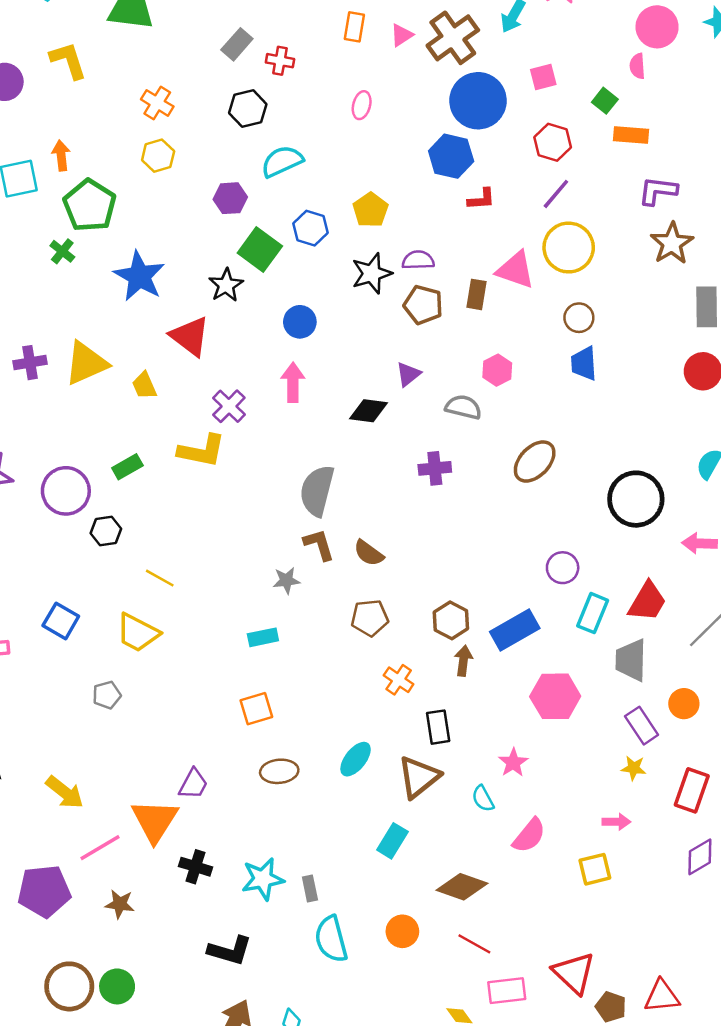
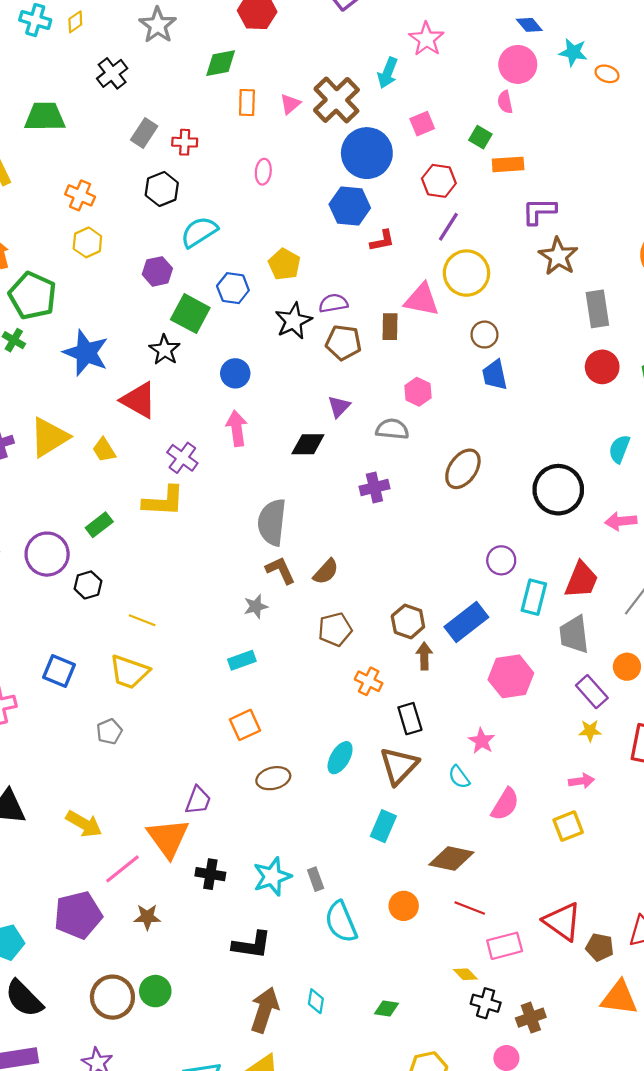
brown semicircle: (369, 553) -> (326, 572), turned -76

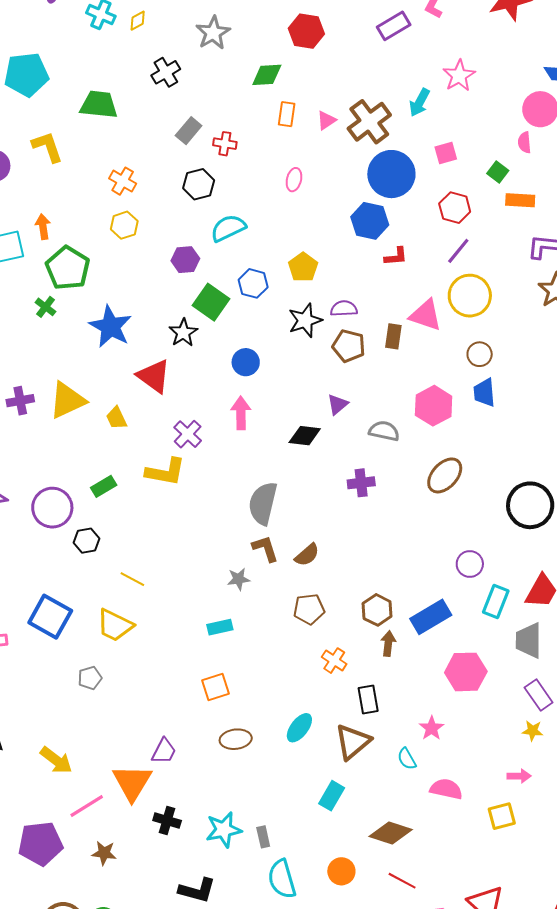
pink hexagon: (418, 392) -> (434, 406), moved, size x1.5
blue square: (59, 671) -> (50, 617), size x1.4
pink semicircle: (505, 804) -> (446, 789), turned -116

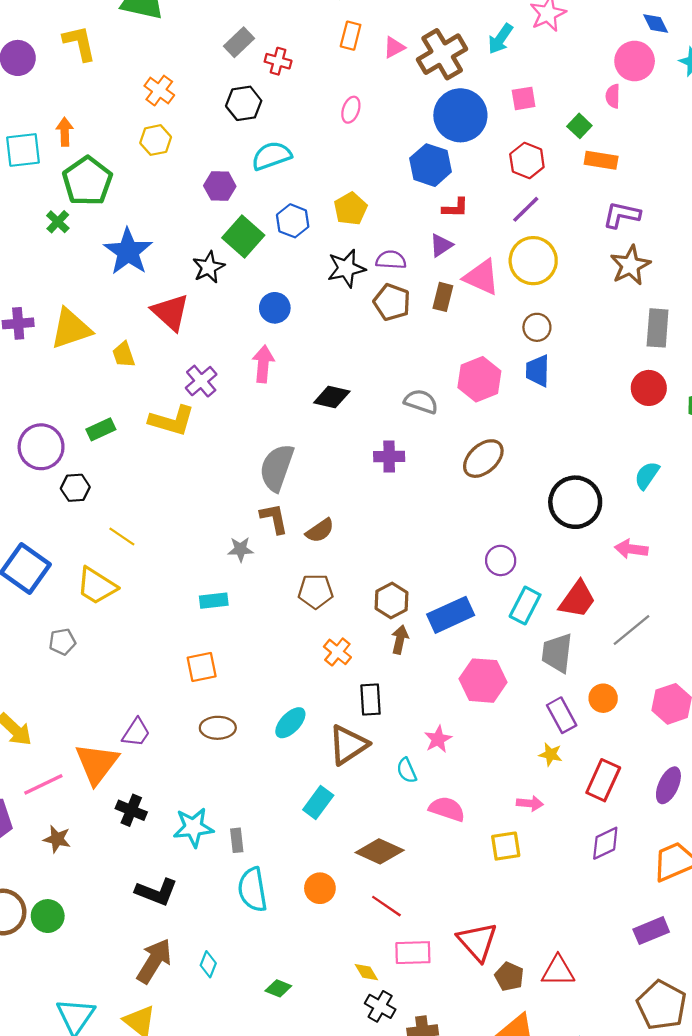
purple triangle: (338, 404) -> (441, 245), moved

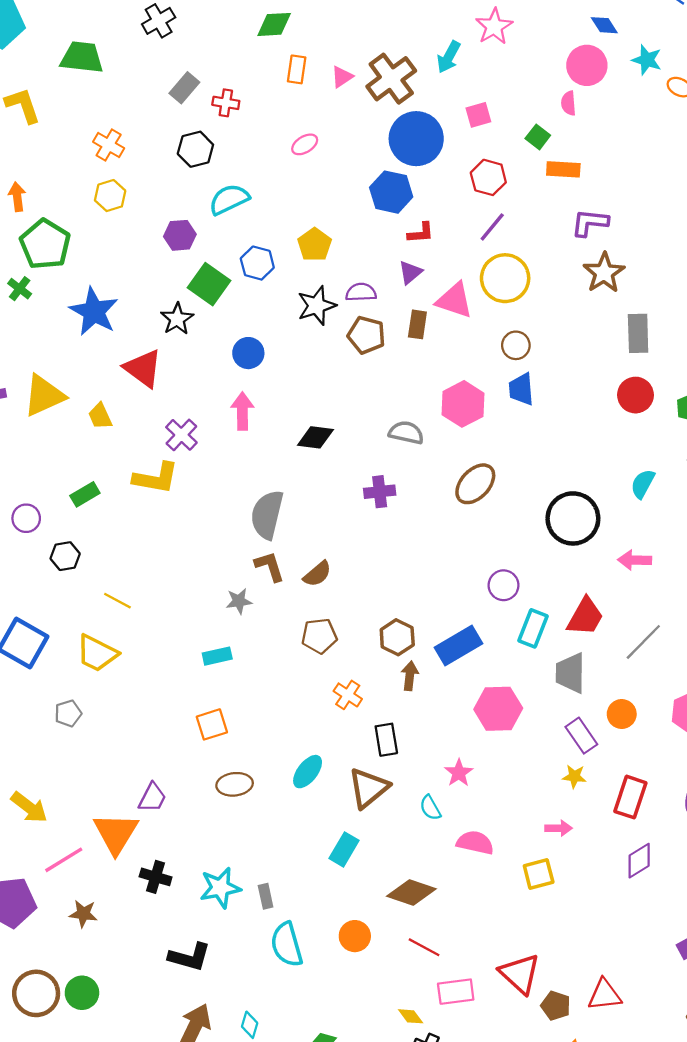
pink ellipse: (351, 110) -> (305, 144), turned 45
purple circle: (41, 447) -> (26, 518), size x0.6

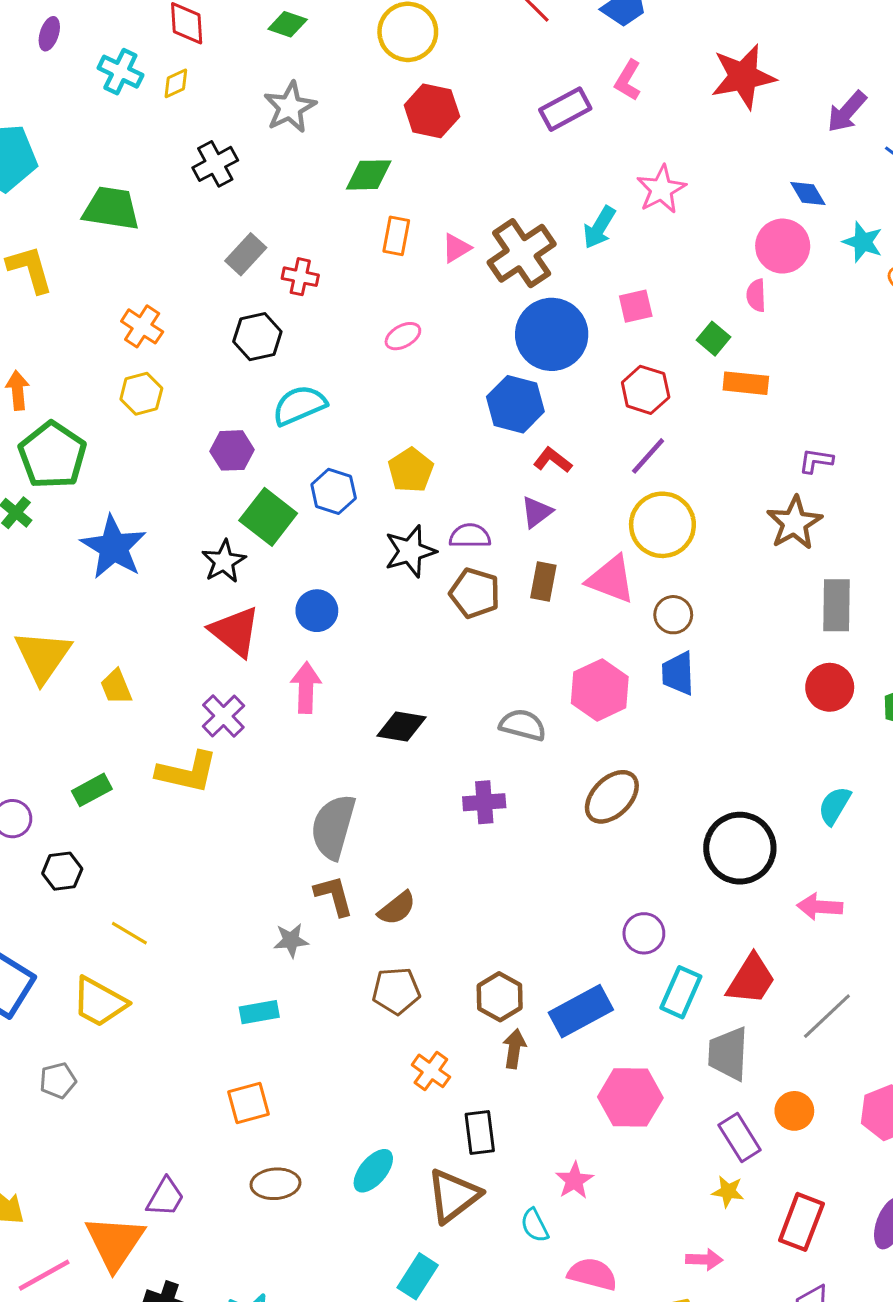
purple L-shape: (590, 223) -> (816, 461), moved, size x0.7
red L-shape: (421, 233) -> (553, 460), turned -140
pink triangle: (454, 300) -> (611, 579), moved
red triangle: (143, 368) -> (235, 631), moved
yellow triangle: (44, 396) -> (43, 656), turned -33

